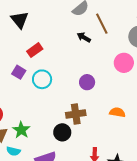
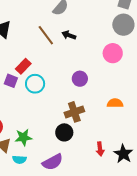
brown line: (102, 24) -> (46, 35), moved
red rectangle: (35, 50) -> (23, 66), moved
green star: (21, 130) -> (23, 137), turned -30

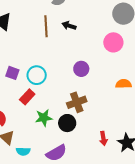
brown line: (46, 35) -> (46, 26), turned 35
red rectangle: (23, 66) -> (27, 97), moved
orange semicircle: (115, 103) -> (123, 84), moved
green star: (23, 137) -> (44, 118), moved

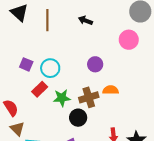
brown line: (46, 26) -> (47, 20), moved
orange semicircle: (123, 84) -> (111, 90), moved
green star: (44, 118) -> (62, 98), moved

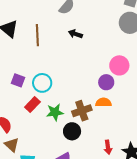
pink circle: (129, 40) -> (119, 65), moved
purple circle: (95, 64) -> (106, 82), moved

